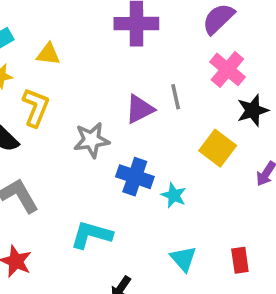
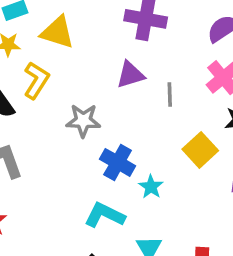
yellow triangle: (48, 54) -> (57, 32), size x1.5
purple triangle: (140, 109) -> (130, 75), moved
cyan L-shape: (91, 235) -> (105, 215), moved

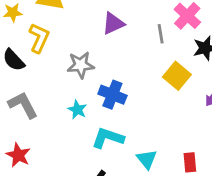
gray line: (170, 94) -> (161, 34), moved
cyan star: (151, 187) -> (77, 110), moved

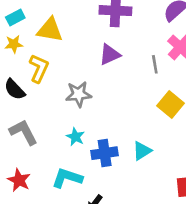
blue cross: (112, 95) -> (105, 153), moved, turned -30
cyan L-shape: (108, 138) -> (67, 178), moved
cyan triangle: (147, 159) -> (142, 151), moved, turned 36

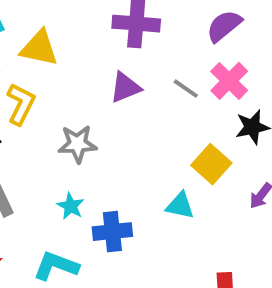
gray line: (155, 64) -> (186, 89), moved, turned -48
cyan triangle: (142, 151) -> (180, 206), moved, turned 42

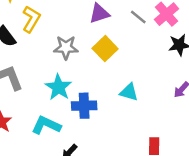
yellow square: (211, 164) -> (105, 49), moved
cyan star: (71, 206) -> (58, 87), size x1.5

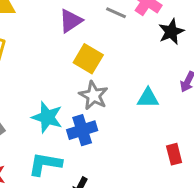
gray star: (66, 48) -> (94, 95), moved, turned -30
cyan triangle: (129, 92) -> (148, 98), moved

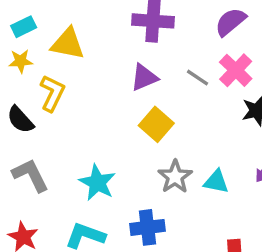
gray star: (94, 95) -> (175, 177), moved
blue cross: (82, 130) -> (147, 227), moved

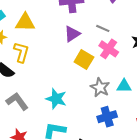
pink cross: (236, 70) -> (109, 49), moved
blue cross: (147, 227) -> (107, 117), moved

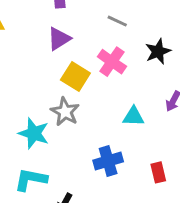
gray line: (103, 28) -> (117, 21), moved
gray star: (100, 87) -> (65, 112), moved

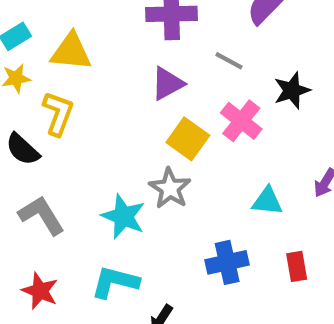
gray line: (117, 21) -> (229, 61), moved
black star: (158, 51) -> (292, 90), moved
red rectangle: (158, 172) -> (297, 266), moved

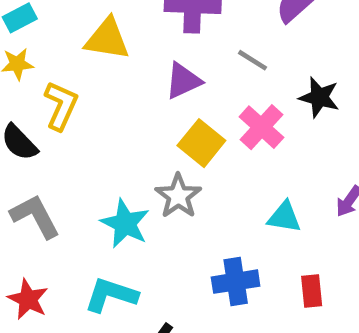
yellow triangle: (71, 52) -> (107, 39), moved
black star: (292, 90) -> (319, 97), turned 30

